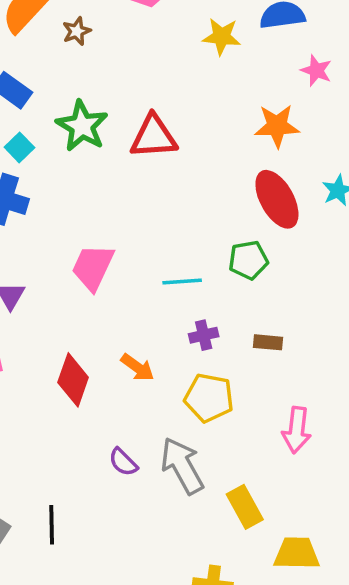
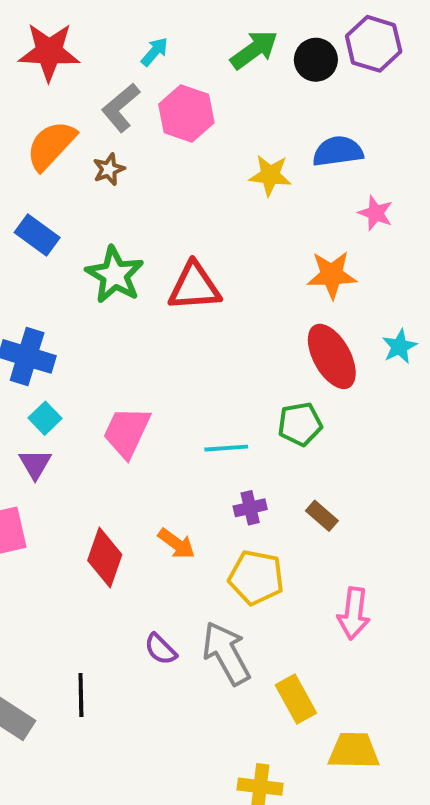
cyan square: (19, 147) -> (45, 418), moved
brown rectangle: (268, 342) -> (322, 516), turned 36
black line: (52, 525) -> (81, 695), moved

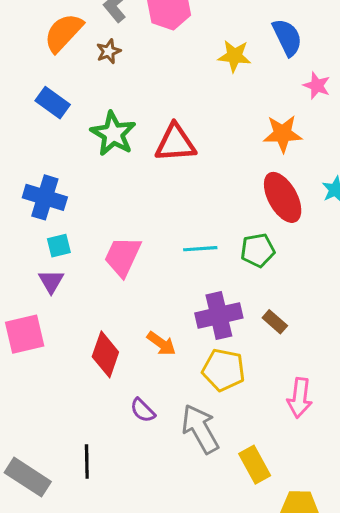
blue semicircle: (338, 151) -> (287, 37), turned 72
cyan square: (45, 418) -> (59, 246), turned 30
cyan line: (226, 448) -> (200, 249), moved
purple cross: (250, 508) -> (219, 315), size x1.8
purple semicircle: (161, 649) -> (143, 410), moved

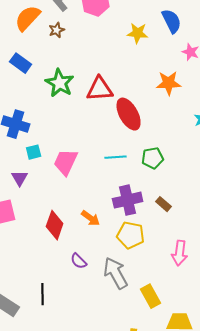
red ellipse: (283, 197) -> (129, 114), moved
cyan square: (59, 246) -> (34, 152), moved

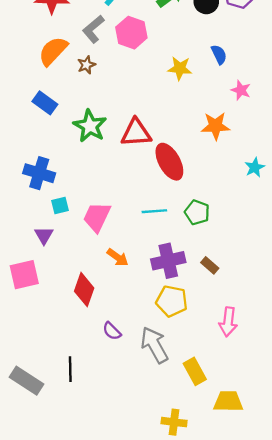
blue semicircle: (172, 21) -> (219, 54), size x0.7
green pentagon: (153, 158) -> (197, 212), turned 30
orange arrow: (91, 218) -> (118, 257), moved

